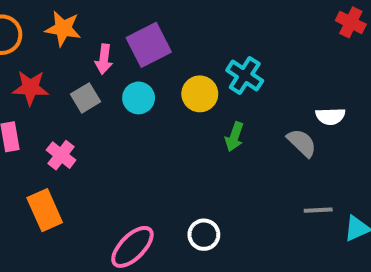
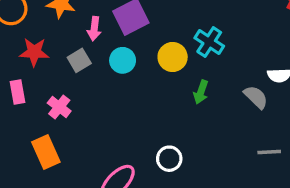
white circle: (204, 235) -> (169, 159), moved

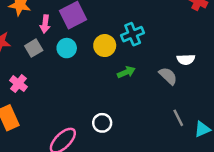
cyan cross: (209, 42) -> (133, 34), turned 35
green arrow: (201, 92) -> (126, 72), turned -132
gray line: (269, 152) -> (178, 118), turned 66

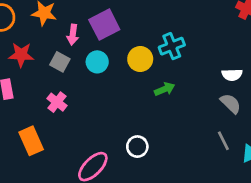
gray square: (34, 48) -> (60, 62), turned -30
gray semicircle: (168, 76) -> (231, 103), moved
pink cross: (18, 84) -> (57, 102), moved

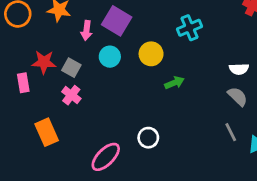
purple square: (104, 25) -> (117, 21), turned -32
cyan cross: (172, 46) -> (190, 28), moved
red star: (21, 55) -> (44, 62), moved
gray square: (60, 62) -> (71, 68), moved

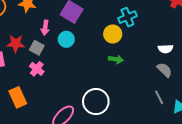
pink arrow: (86, 30) -> (45, 28), moved
yellow circle: (151, 54) -> (113, 34), moved
green arrow: (174, 83) -> (116, 59), turned 32
white circle: (148, 138) -> (96, 102), size x1.6

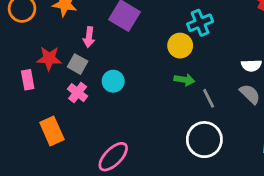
cyan circle: (66, 39) -> (113, 81), moved
gray line: (159, 97) -> (209, 98), moved
white circle: (96, 102) -> (204, 140), moved

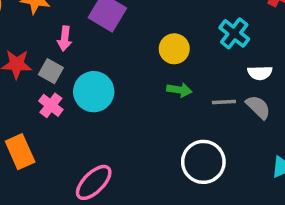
cyan cross: (200, 23) -> (234, 33), moved, turned -30
cyan circle: (113, 81) -> (94, 92), size x1.5
gray line: (209, 98) -> (224, 102), moved, turned -66

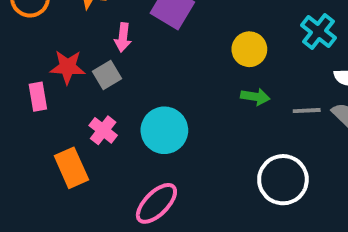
gray square: (51, 71) -> (107, 75), turned 30
cyan circle: (94, 92) -> (164, 130), moved
pink cross: (51, 105) -> (103, 130), moved

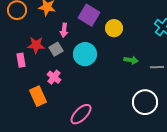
yellow circle: (249, 49) -> (114, 28), moved
cyan circle: (164, 130) -> (85, 54), moved

